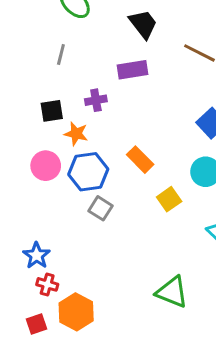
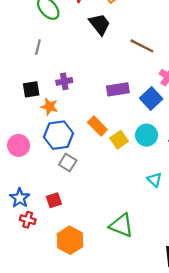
purple rectangle: (132, 70) -> (118, 89), moved
pink circle: (46, 166) -> (19, 145), moved
yellow square: (169, 199) -> (119, 140), moved
orange hexagon: (76, 312) -> (70, 240), moved
red square: (37, 324) -> (54, 200), moved

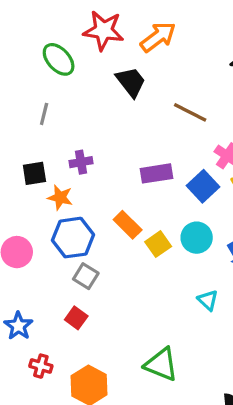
red square: (54, 200) -> (76, 318), moved, turned -35
red cross: (28, 220) -> (41, 366), moved

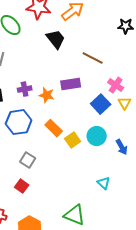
purple rectangle: (156, 173) -> (71, 84), moved
orange star: (60, 197) -> (47, 95), moved
blue hexagon: (73, 238) -> (19, 122), moved
cyan triangle: (208, 300) -> (104, 183), moved

